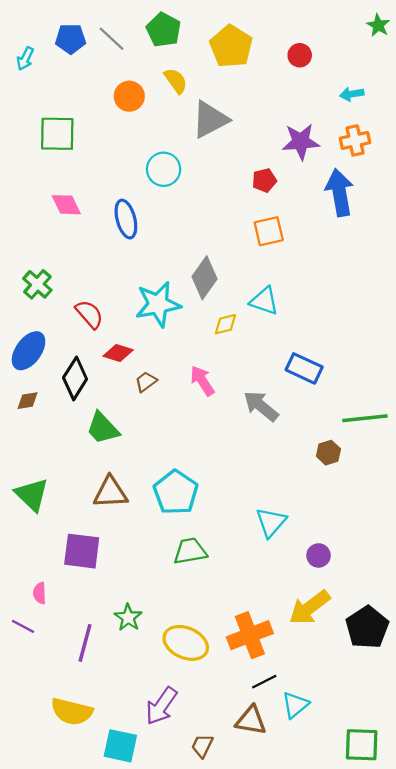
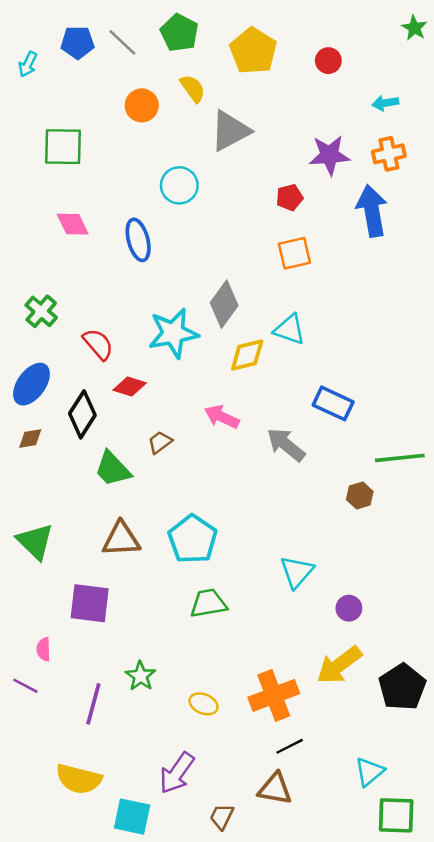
yellow diamond: (226, 324) -> (247, 355), size x1.4
pink arrow: (202, 381) -> (222, 417), turned -32
brown trapezoid: (146, 382) -> (160, 442), moved
yellow ellipse: (186, 643) -> (204, 704), size x0.6
cyan triangle: (295, 705) -> (370, 772), moved

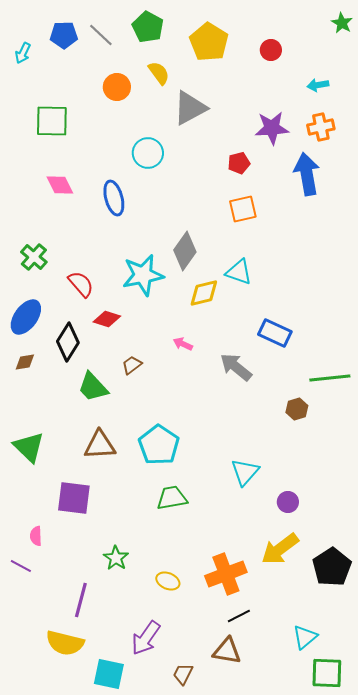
pink arrow: (222, 417) -> (183, 344), size x0.7
purple line: (93, 704) -> (81, 600), moved

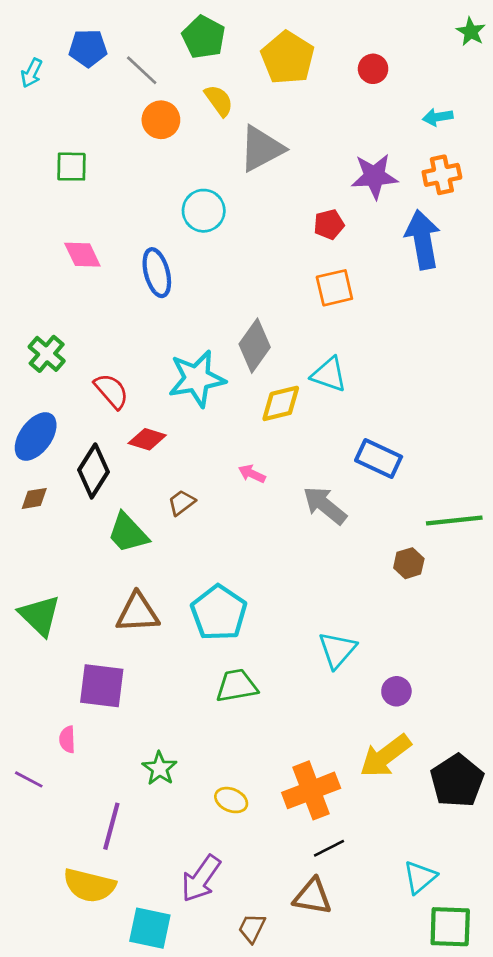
gray line: (101, 35) -> (142, 70), moved
green square: (52, 121) -> (71, 167), size x0.7
pink semicircle: (36, 536) -> (67, 739), moved

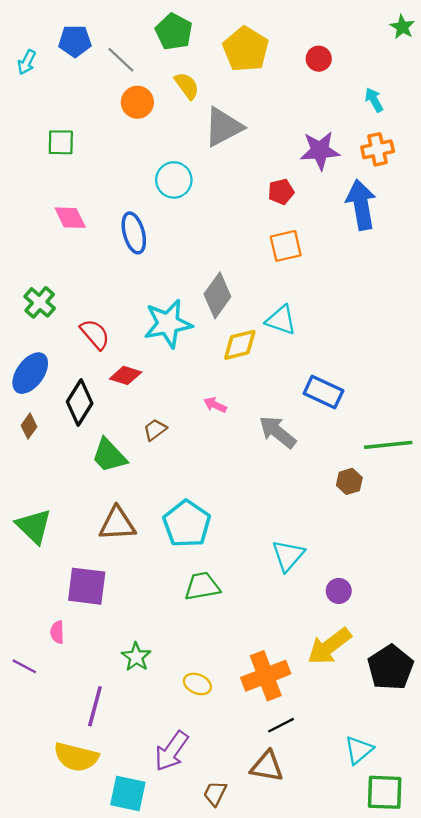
cyan arrow: (438, 117) -> (374, 100), turned 70
brown diamond: (34, 498) -> (29, 426), turned -45

